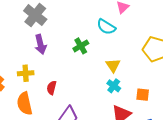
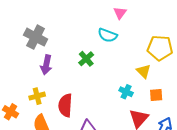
purple arrow: (41, 44) -> (46, 65), turned 36
yellow triangle: (113, 65) -> (144, 71), moved
red semicircle: (52, 88) -> (65, 105), size x1.6

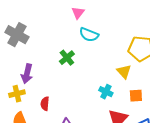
pink triangle: (120, 13) -> (78, 13), moved
purple arrow: (46, 65) -> (27, 74), moved
red semicircle: (65, 105) -> (45, 104), size x0.6

